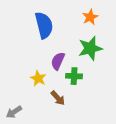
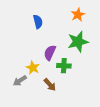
blue semicircle: (44, 25) -> (38, 22), size x0.6
gray arrow: (14, 112) -> (20, 81), moved

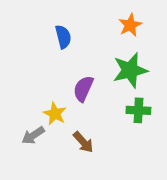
green cross: (64, 66) -> (138, 110), moved

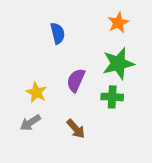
green cross: (138, 110) -> (112, 97), moved
yellow star: (55, 114) -> (36, 92), moved

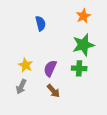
purple semicircle: (76, 80) -> (50, 68), moved
gray arrow: (30, 123) -> (21, 87), turned -32

